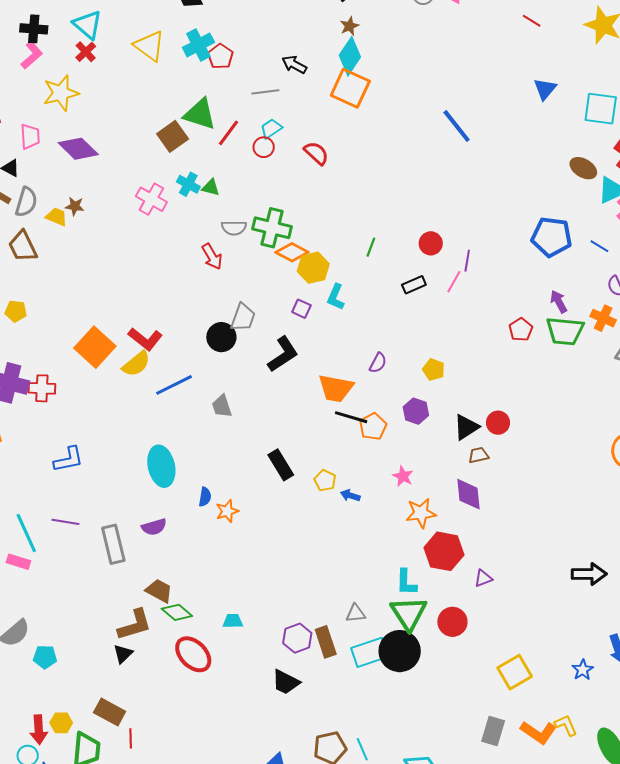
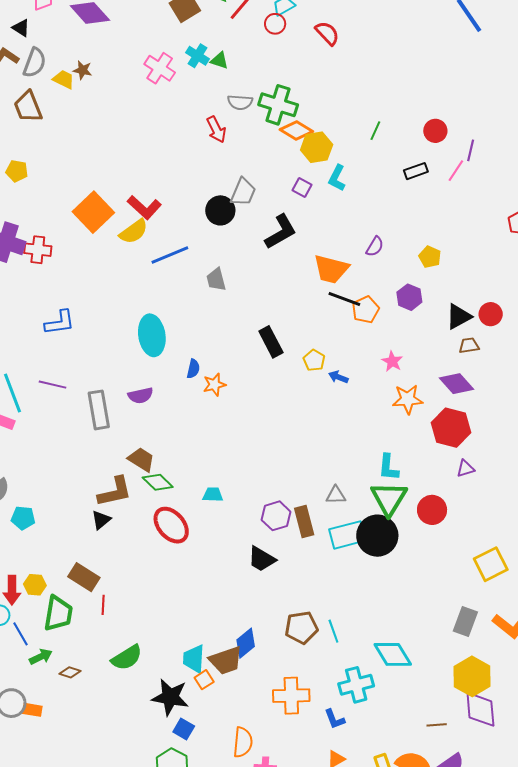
purple diamond: (469, 494) -> (456, 384), turned -40
red hexagon: (444, 551) -> (451, 428), moved

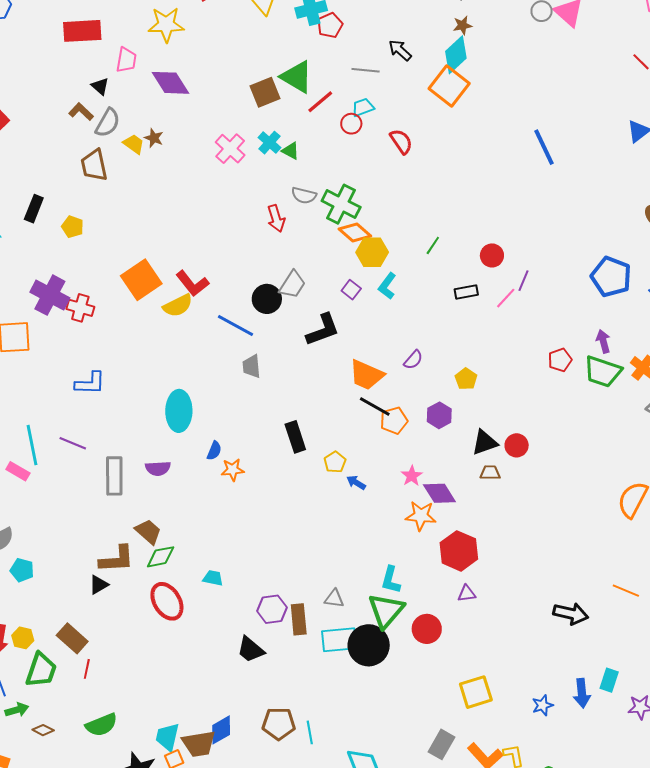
blue line: (170, 255) -> (235, 325), moved, turned 42
purple diamond: (456, 384) -> (439, 493), moved
green diamond: (158, 482) -> (161, 557), turned -64

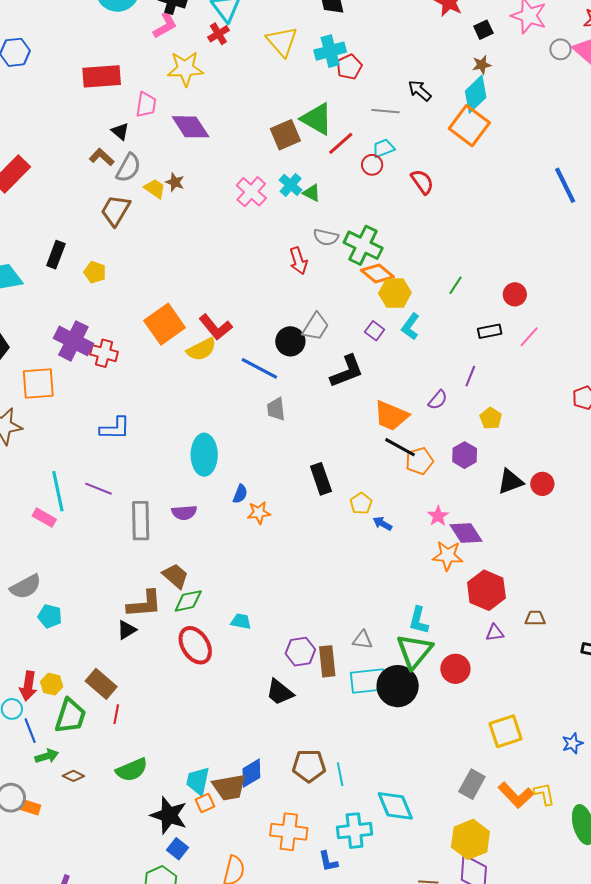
brown trapezoid: (94, 165) -> (116, 210), turned 44
purple line: (524, 281) -> (470, 376), moved
brown trapezoid: (490, 473) -> (535, 618), moved

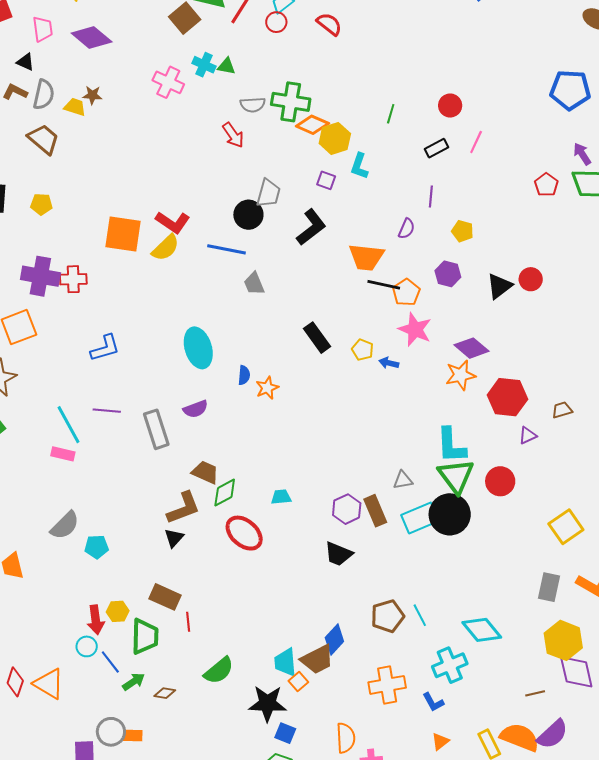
brown trapezoid: (116, 210) -> (43, 139), turned 116
orange square: (165, 324) -> (123, 234), turned -30
pink star: (438, 516) -> (415, 330), moved, size x1.6
cyan L-shape: (419, 620) -> (451, 445), size x1.4

